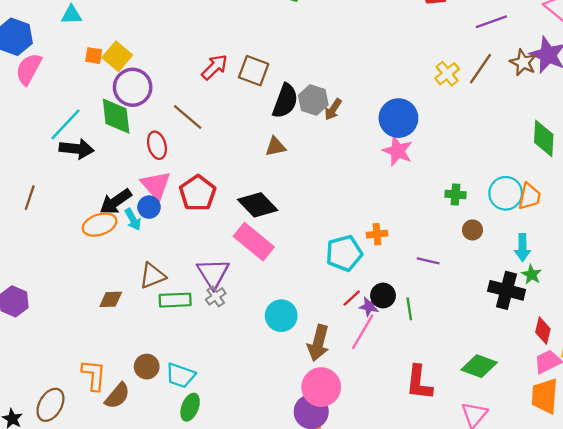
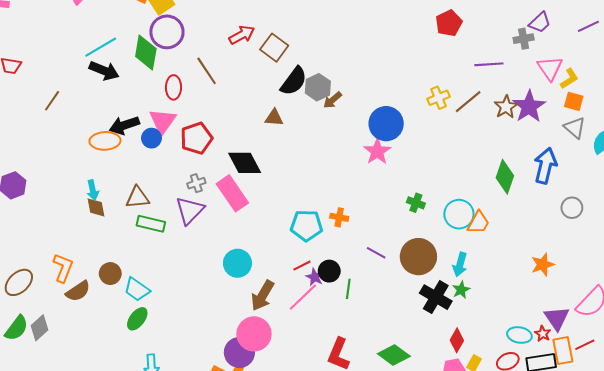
cyan arrow: (133, 220) -> (93, 190), moved
brown circle: (472, 230) -> (418, 257), moved, size x2.0
gray cross: (216, 296) -> (196, 183), moved
brown diamond: (111, 299) -> (96, 207), turned 65

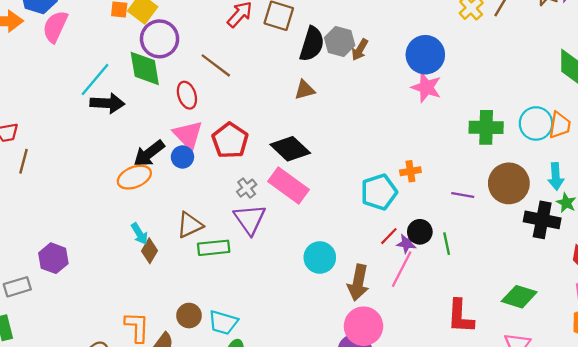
brown line: (52, 101) -> (24, 161), moved
green cross: (416, 203) -> (486, 127), size x1.6
brown diamond: (96, 207) -> (150, 251), turned 60

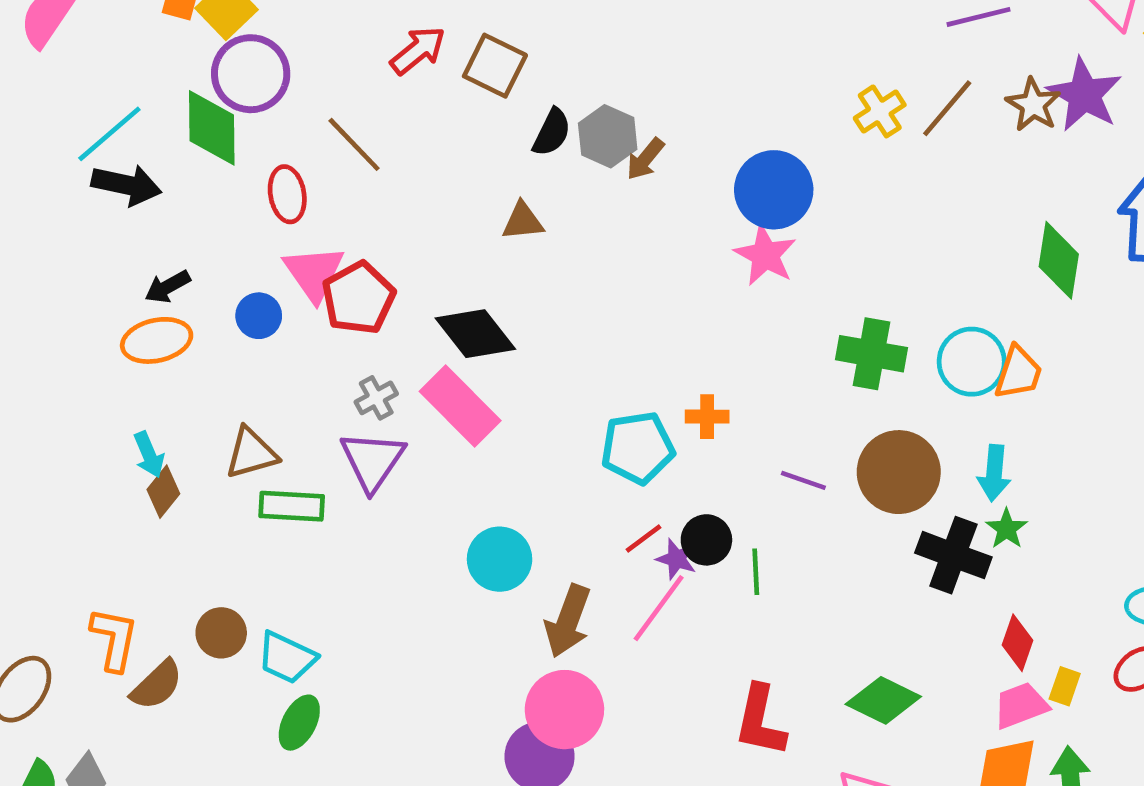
black semicircle: (312, 44) -> (552, 132), size x0.7
pink triangle: (188, 135) -> (314, 273), moved
black arrow: (149, 153) -> (167, 287), moved, size x0.7

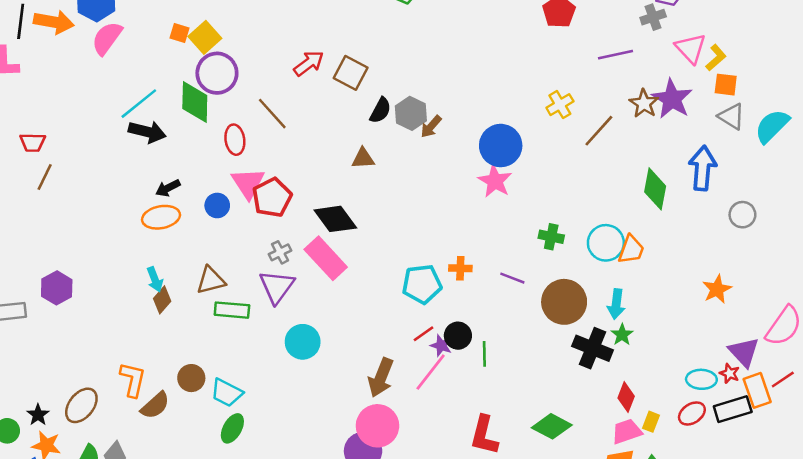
brown line: (947, 108) -> (599, 131), moved
green cross: (871, 354) -> (551, 237), size x0.7
purple line: (803, 480) -> (512, 278), moved
cyan circle: (500, 559) -> (303, 342), moved

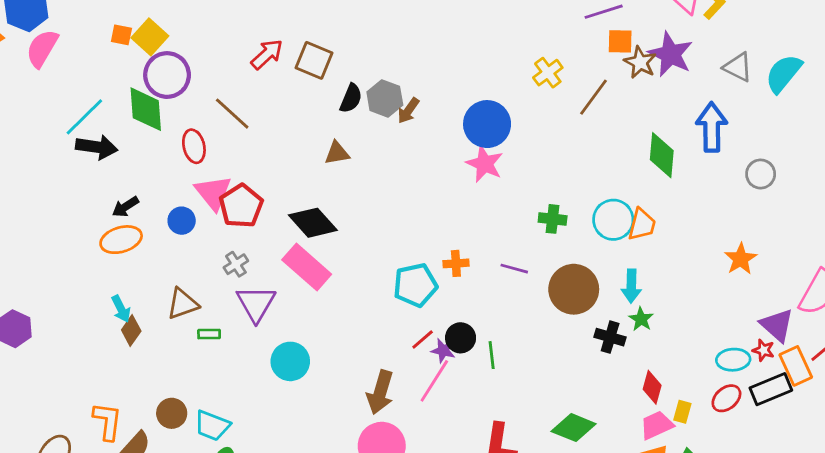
orange square: (726, 85) -> (620, 41), moved
gray cross: (280, 252) -> (236, 264), moved
green rectangle: (232, 310) -> (209, 334), size x0.6
black cross: (593, 348) -> (610, 337), size x0.7

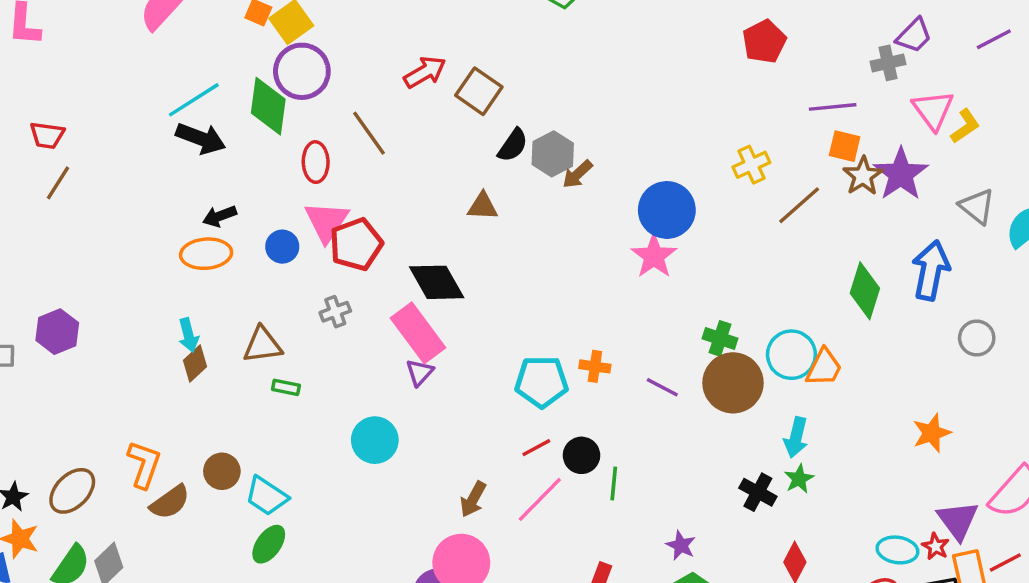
brown circle: (574, 289) -> (733, 383), moved
purple triangle: (256, 304) -> (420, 372), moved, size x0.6
purple star: (443, 351) -> (681, 545), moved
brown arrow: (380, 392) -> (473, 499), size x0.7

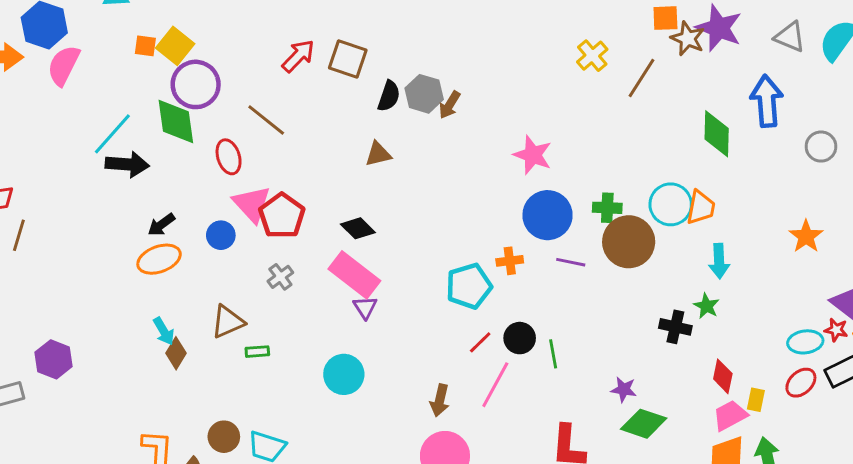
blue circle: (667, 210) -> (548, 215), moved
black diamond: (437, 282) -> (358, 228), size x0.7
cyan arrow: (796, 437) -> (719, 261), moved

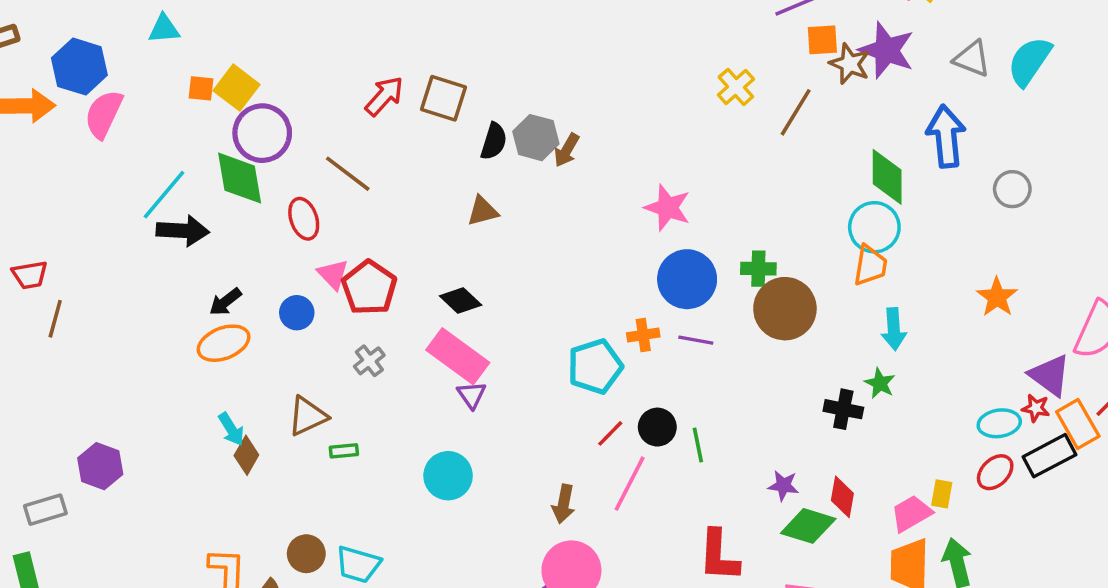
pink triangle: (252, 204) -> (333, 274), size x0.7
cyan circle: (671, 204) -> (874, 227), moved
purple line: (571, 262) -> (696, 340), moved
red diamond: (723, 376) -> (842, 497), moved

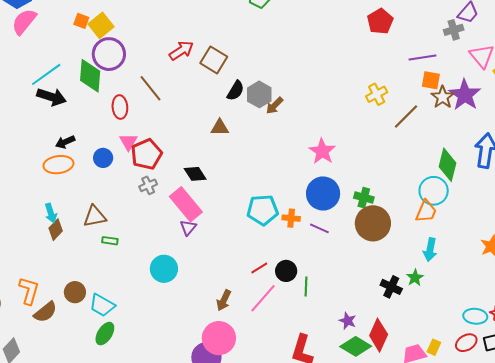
gray cross: (369, 361) -> (148, 185), moved
cyan pentagon: (595, 366) -> (263, 210), moved
red diamond: (842, 497) -> (379, 335), size x1.4

